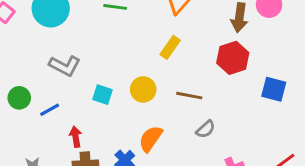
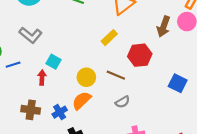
red hexagon: (233, 58) -> (140, 55), moved
yellow circle: (143, 89) -> (86, 77), moved
red arrow: (76, 137) -> (42, 78), moved

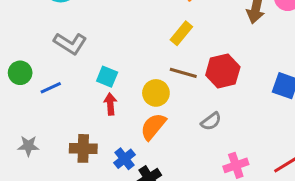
red hexagon: (140, 55) -> (223, 71), moved
brown line: (116, 75) -> (183, 73), moved
red arrow: (42, 78) -> (110, 104), moved
blue cross: (60, 112) -> (125, 159), moved

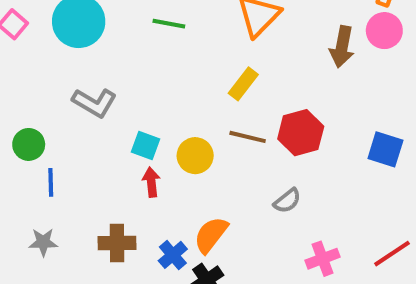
blue line: (51, 88) -> (51, 182), moved, turned -65
yellow circle: (156, 93) -> (195, 156), moved
orange semicircle: (153, 126) -> (211, 235), moved

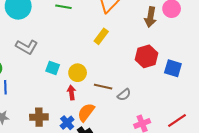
red hexagon: (301, 133) -> (147, 56), moved
brown line: (248, 137) -> (103, 87), moved
red arrow: (151, 182) -> (71, 93), moved

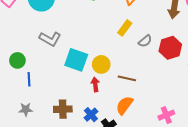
cyan square: (53, 68) -> (76, 60), size x1.6
gray semicircle: (124, 95) -> (145, 41), moved
orange semicircle: (86, 112) -> (124, 105), moved

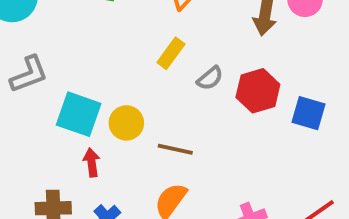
gray L-shape: (50, 39) -> (29, 74), turned -50
red arrow: (95, 84) -> (92, 162), moved

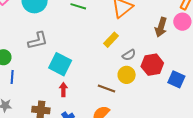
yellow circle: (126, 123) -> (127, 75), moved

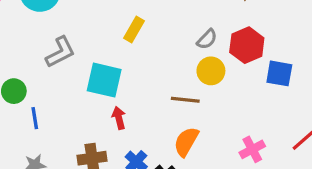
yellow rectangle: (111, 40) -> (134, 29), moved
blue square: (176, 79) -> (279, 73), moved

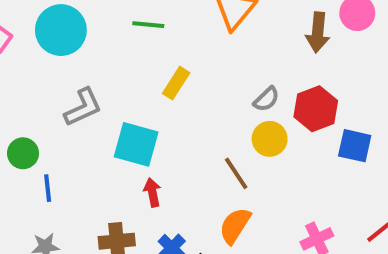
brown line: (185, 100) -> (236, 173), turned 48

